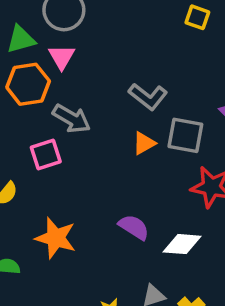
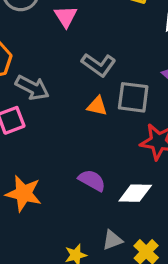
pink triangle: (62, 57) -> (66, 16), moved
orange triangle: (144, 143) -> (97, 106), turned 45

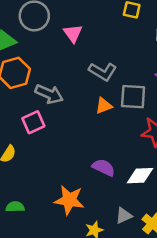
orange triangle: (97, 106) -> (104, 106), turned -30
orange star: (24, 193) -> (69, 200), moved

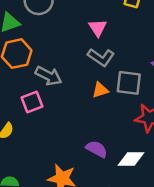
pink triangle: (73, 33) -> (98, 28), moved

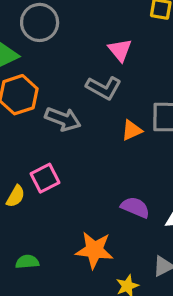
gray L-shape: (101, 57) -> (104, 88), moved
pink square: (32, 102) -> (45, 178), moved

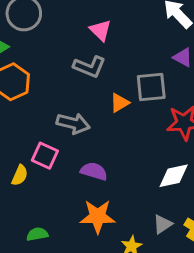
gray arrow: (63, 119) -> (73, 123), moved
pink square: (45, 178) -> (45, 156), turned -32
purple semicircle: (135, 207) -> (94, 171), moved

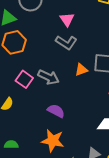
pink triangle: (100, 30) -> (67, 19), moved
pink square: (45, 156) -> (24, 79), moved

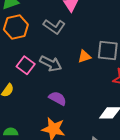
gray L-shape: (66, 42) -> (54, 27), moved

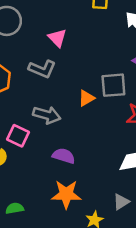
pink square: (26, 65) -> (18, 136), moved

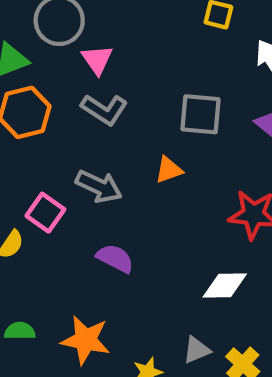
pink triangle: (57, 38) -> (97, 60), moved
gray square: (113, 85) -> (201, 114), moved
orange star: (66, 194) -> (86, 340), moved

